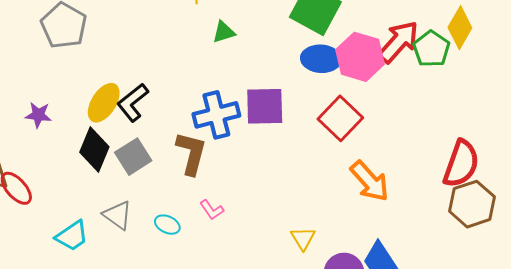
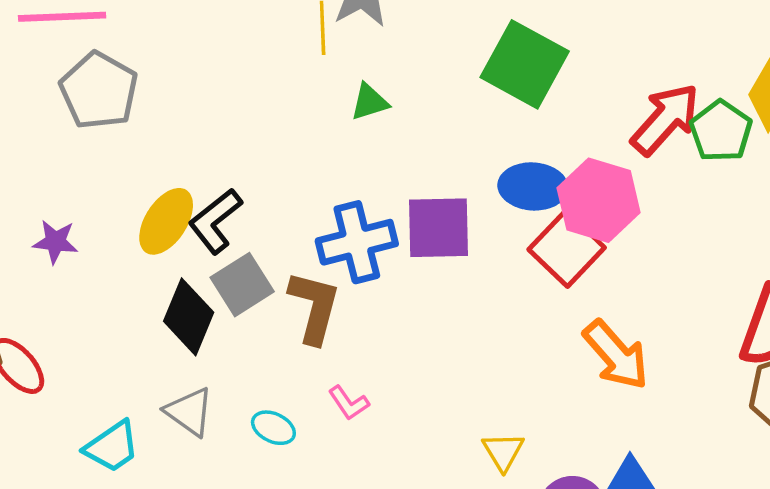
pink hexagon: (360, 57) -> (599, 200), moved
blue ellipse: (321, 59) -> (533, 186), moved
black diamond: (94, 149) -> (189, 317), moved
gray square: (133, 157) -> (242, 285), moved

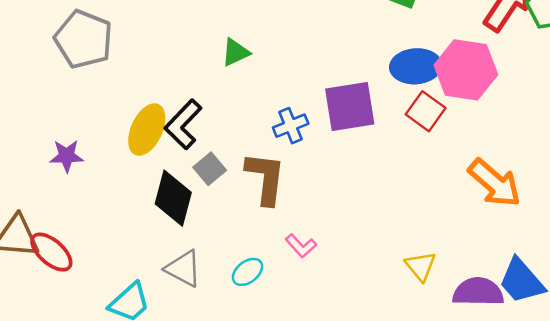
green triangle: (369, 102) -> (236, 52), moved
blue cross: (357, 242) -> (291, 126), size x0.6
red square: (567, 248) -> (426, 111), moved, size x0.7
gray square: (242, 285) -> (210, 169), size x0.7
cyan ellipse: (273, 428) -> (247, 272), turned -56

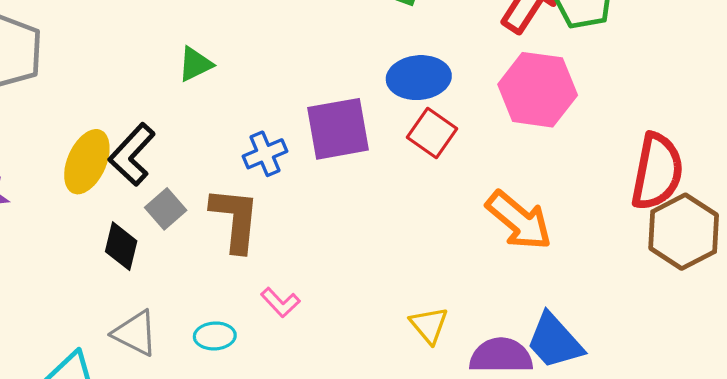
pink hexagon: (466, 70) -> (538, 90), moved
black diamond: (173, 198) -> (121, 246), size x0.7
cyan ellipse: (247, 272) -> (215, 336), turned 36

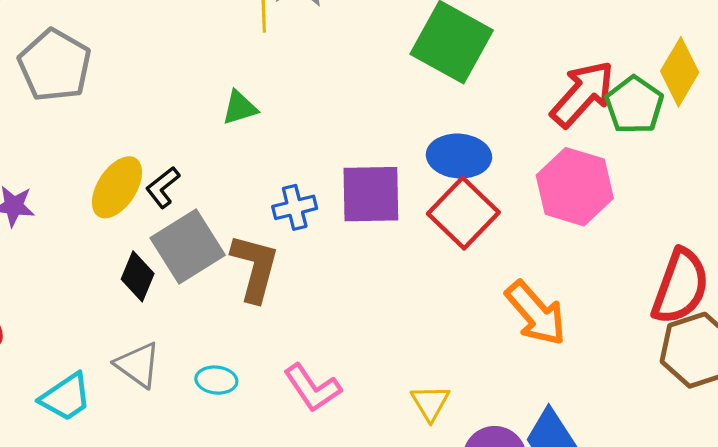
red square: (432, 133) -> (463, 213), size x1.4
black L-shape: (132, 154) -> (163, 187), size x0.7
gray square: (166, 209) -> (188, 246), size x1.8
pink L-shape: (280, 302) -> (312, 388), moved, size x1.5

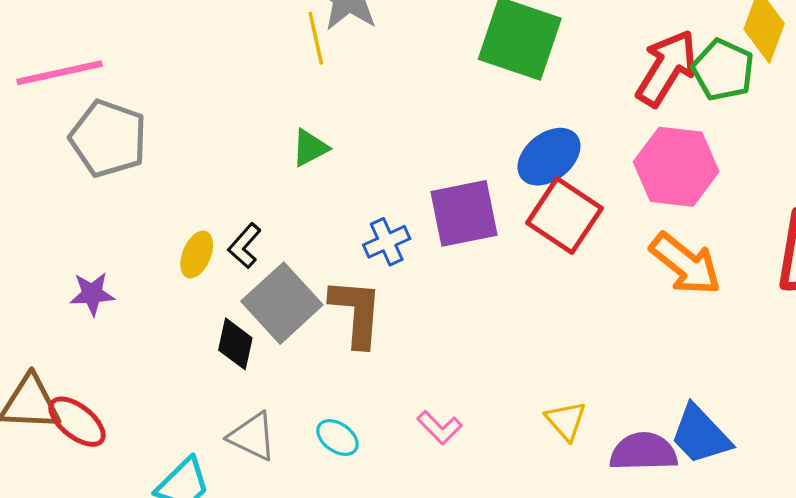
blue ellipse: (459, 156) -> (549, 157), turned -32
yellow ellipse: (117, 187) -> (197, 255), size x0.7
orange arrow: (536, 313) -> (685, 264), moved
cyan ellipse: (216, 380) -> (337, 438), turned 39
pink L-shape: (312, 388) -> (440, 428), size x0.7

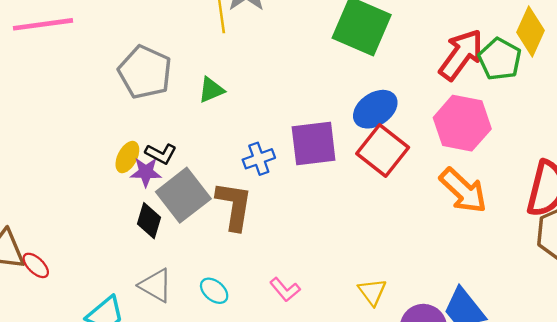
gray pentagon: (108, 139) -> (145, 72), moved
black L-shape: (245, 246) -> (161, 154), turned -108
purple star: (92, 294) -> (146, 172), moved
red ellipse: (77, 422) -> (36, 265), size x0.7

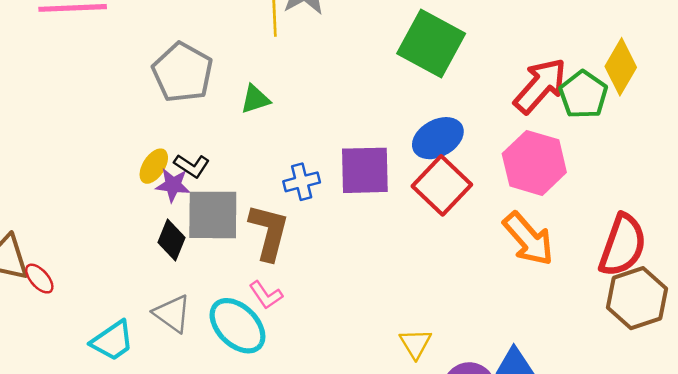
gray square: (183, 195) -> (213, 215), turned 33
pink L-shape: (285, 290) -> (266, 295), moved
cyan ellipse: (214, 291) -> (237, 326), size x1.8

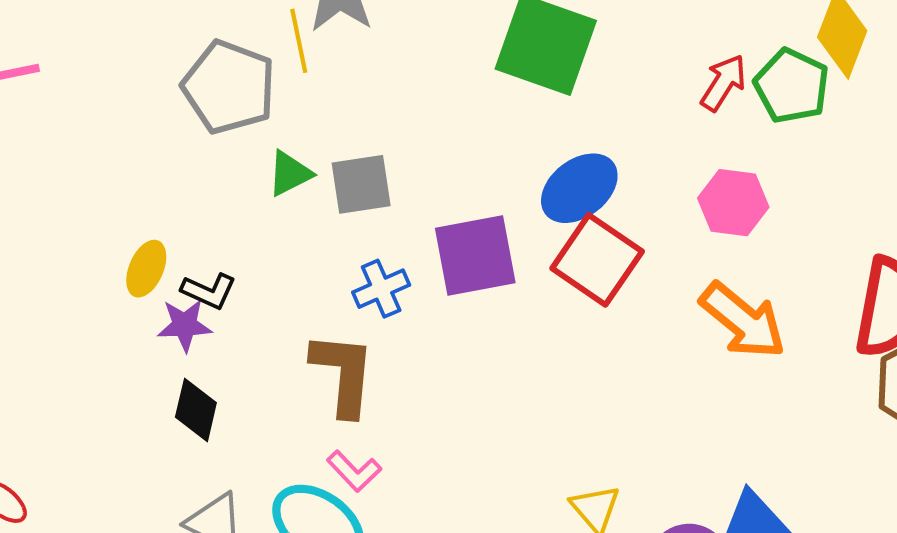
gray pentagon: (182, 72) -> (229, 87), moved
red arrow: (540, 86) -> (723, 83), size x0.6
pink hexagon: (534, 163) -> (733, 203), size x0.7
yellow ellipse: (154, 166) -> (146, 269), moved
gray square: (213, 215) -> (361, 184), moved, size x0.7

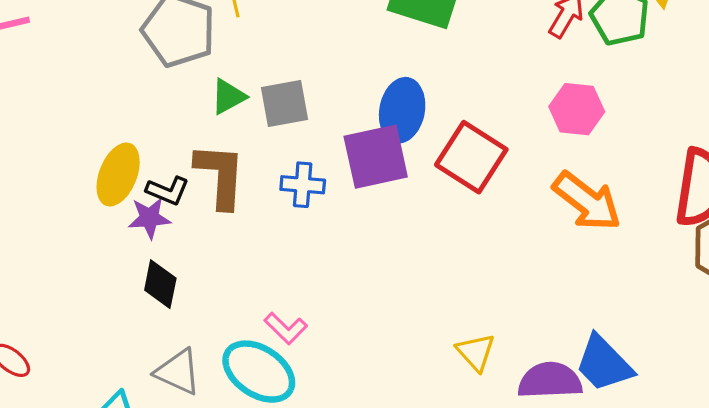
blue ellipse: (579, 188) -> (402, 110), moved, turned -40
yellow ellipse: (146, 269) -> (118, 175), size x1.4
blue cross: (381, 289) -> (303, 185), turned 30
brown L-shape: (343, 374) -> (220, 176), moved

